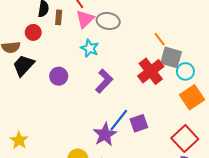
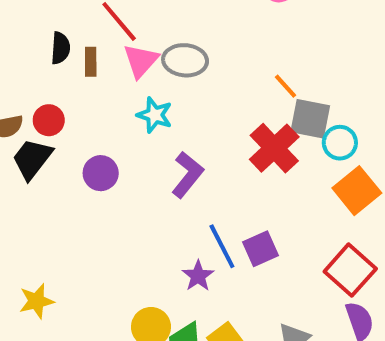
red circle: (33, 32) -> (49, 120), moved
blue line: (119, 120) -> (222, 246), turned -60
purple star: (105, 135) -> (198, 276), size x0.7
yellow star: (19, 140) -> (37, 301), turned 30

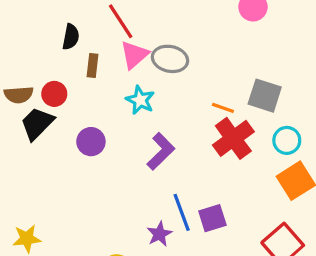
brown rectangle: (91, 62) -> (92, 66), moved
orange line: (285, 86) -> (223, 108), moved, turned -35
gray square: (310, 119) -> (265, 96), moved

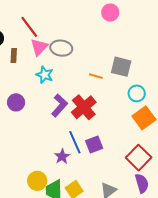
red cross: (233, 138) -> (84, 107), moved

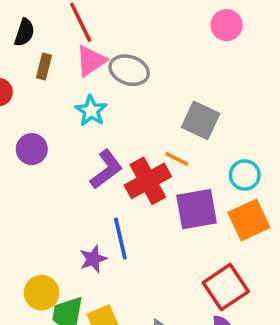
gray square: (121, 67) -> (201, 120), moved
orange line: (96, 76) -> (177, 159), moved
purple square: (94, 145) -> (197, 209), moved, size x1.4

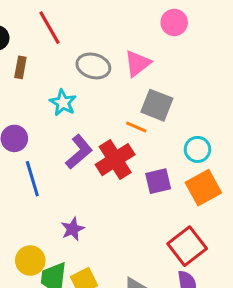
pink triangle: (91, 61) -> (137, 63), moved
orange line: (177, 159) -> (136, 127), moved
purple square: (197, 209) -> (158, 181), size x0.7
blue line: (120, 239) -> (32, 179), moved

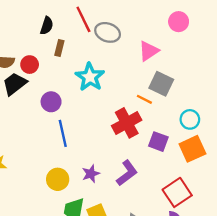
gray ellipse: (93, 66) -> (108, 32), moved
cyan star: (63, 103) -> (90, 77), size x1.4
purple L-shape: (79, 152) -> (127, 173), moved
purple square: (158, 181) -> (158, 142), turned 30
yellow circle: (30, 261) -> (58, 179), moved

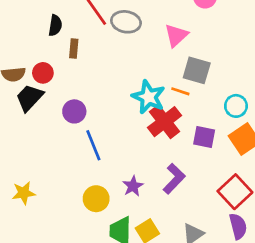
cyan star: (90, 77) -> (149, 97), moved

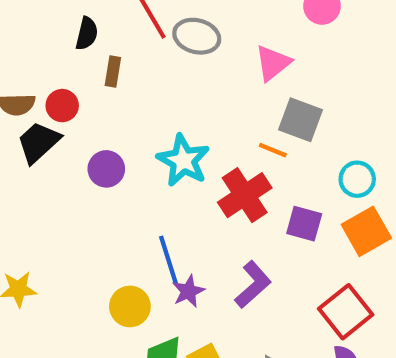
cyan star: (149, 97) -> (183, 160), moved
blue line: (93, 145) -> (168, 260), moved

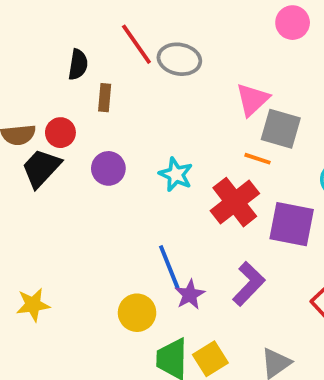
pink triangle: (273, 63) -> (252, 99), moved
cyan star: (183, 160) -> (176, 174), size x0.7
purple circle: (106, 169) -> (108, 168), moved
purple square: (304, 224) -> (292, 224), size x1.4

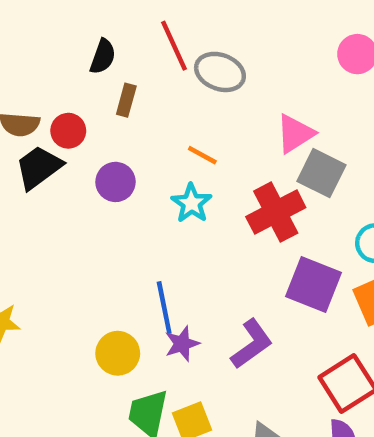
orange line: (257, 159) -> (202, 155), moved
red cross: (235, 202) -> (276, 212), moved

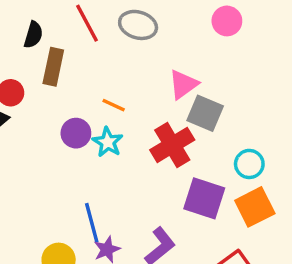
gray ellipse: (220, 72) -> (138, 25), moved
brown rectangle: (126, 100) -> (53, 67), size x1.5
purple circle: (116, 182) -> (76, 133), moved

